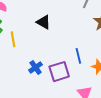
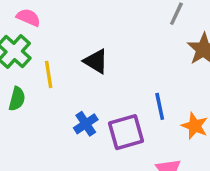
black triangle: (44, 22) -> (96, 61), moved

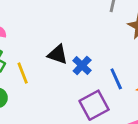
blue cross: (86, 124) -> (82, 66), moved

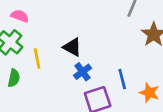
blue cross: (82, 66) -> (83, 72), moved

